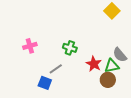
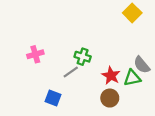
gray line: (56, 69) -> (71, 72), moved
brown circle: (108, 80) -> (110, 98), moved

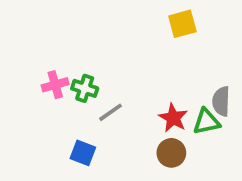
yellow square: (132, 13) -> (182, 24), moved, turned 30
green cross: (83, 57) -> (85, 88), moved
gray semicircle: (142, 65) -> (221, 101), turned 42

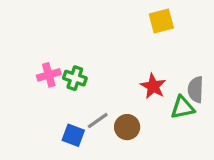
gray line: (110, 112) -> (98, 121), moved
red star: (173, 118) -> (153, 86), moved
brown circle: (171, 153) -> (127, 127), moved

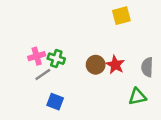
green triangle: (183, 107) -> (137, 97), moved
gray line: (98, 121) -> (43, 75), moved
brown circle: (127, 127) -> (96, 65), moved

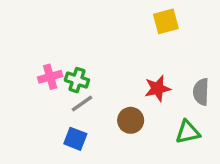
brown circle: (96, 65) -> (131, 120), moved
red star: (115, 65) -> (157, 88), turned 30
gray line: (43, 75) -> (82, 104), moved

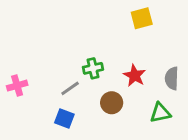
pink cross: (50, 77) -> (17, 86), moved
green cross: (77, 80) -> (93, 68), moved, turned -30
red star: (157, 88) -> (135, 76), turned -30

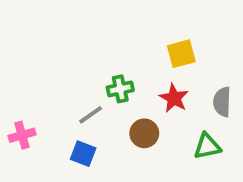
yellow square: (142, 18) -> (181, 54), moved
pink cross: (17, 86) -> (22, 135), moved

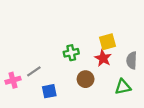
yellow square: (181, 54) -> (107, 42), moved
gray line: (91, 115) -> (34, 71), moved
blue square: (83, 154) -> (49, 91), turned -32

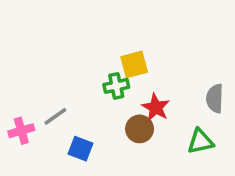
yellow square: (107, 42) -> (134, 64), moved
red star: (103, 58) -> (156, 107), moved
blue square: (49, 91) -> (80, 149), turned 32

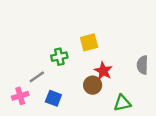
green cross: (116, 86) -> (59, 57), moved
pink cross: (21, 131) -> (20, 96), moved
green triangle: (200, 141) -> (122, 103), moved

